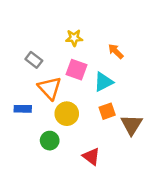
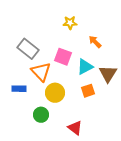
yellow star: (74, 38) -> (70, 23), moved
gray rectangle: (34, 60) -> (28, 49), size x1.5
brown triangle: (132, 125) -> (108, 74), moved

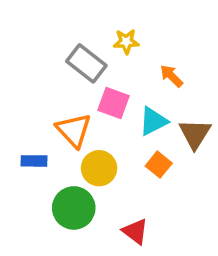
gray rectangle: (28, 49) -> (86, 63), moved
orange square: (88, 91) -> (159, 165), turned -32
green circle: (41, 115) -> (74, 208), size x1.5

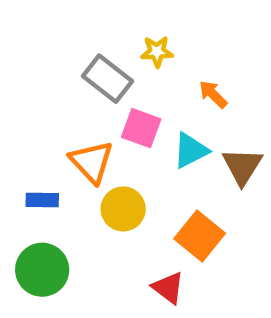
orange square: (159, 165) -> (200, 236), moved, size x1.5
green circle: (74, 208) -> (42, 270), moved

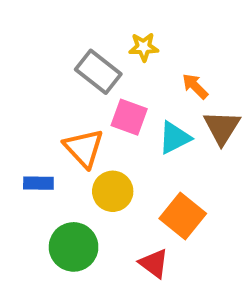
brown triangle: (242, 166) -> (222, 127), moved
green circle: (42, 270) -> (74, 247), moved

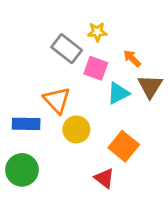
pink square: (129, 117) -> (96, 68), moved
blue rectangle: (38, 183) -> (26, 124), size x1.4
green circle: (74, 247) -> (22, 170), moved

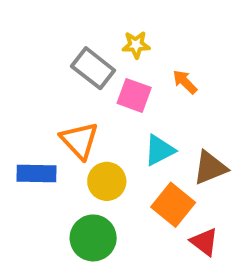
brown triangle: (150, 86) -> (210, 168), moved, turned 36
cyan triangle: (118, 93) -> (159, 150), moved
green circle: (22, 170) -> (93, 238), moved
red triangle: (104, 178) -> (204, 242), moved

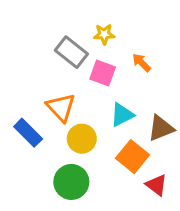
blue rectangle: (37, 174) -> (28, 133), turned 44

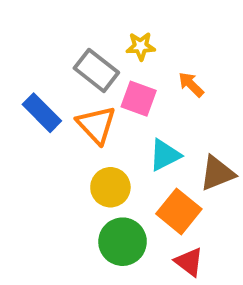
orange triangle: (61, 107) -> (96, 125), moved
blue rectangle: (28, 133) -> (42, 113), moved
green circle: (71, 182) -> (123, 242), moved
red triangle: (156, 185) -> (189, 262), moved

